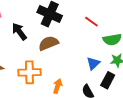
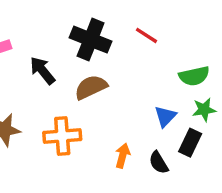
red line: (91, 22) -> (147, 35), moved
orange arrow: (58, 86) -> (123, 156), moved

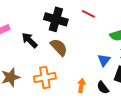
brown semicircle: (91, 87) -> (59, 47), turned 78

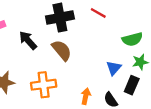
black cross: (56, 19) -> (60, 18), turned -30

